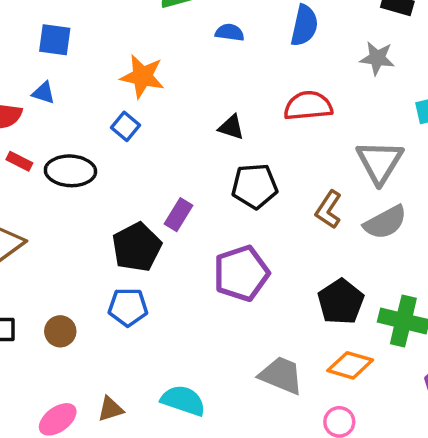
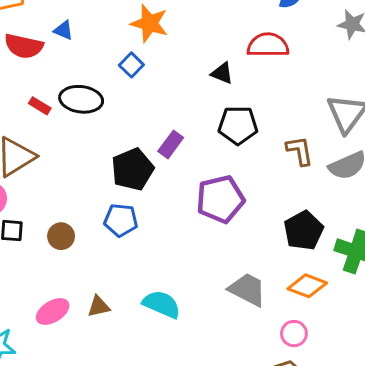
red semicircle: (308, 106) -> (268, 45), moved
red rectangle: (19, 161) -> (40, 106), moved
brown L-shape: (329, 210) -> (300, 151), turned 132

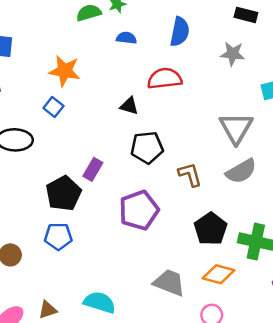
brown L-shape: (300, 151) -> (190, 175), moved

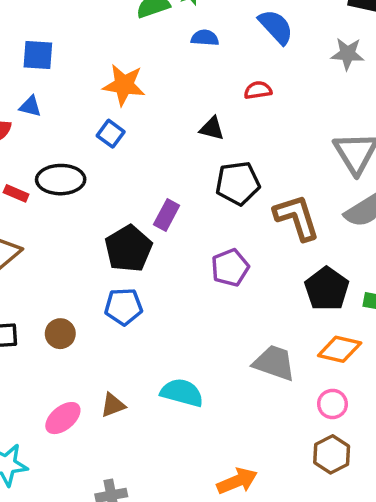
blue semicircle: (180, 32) -> (276, 27), turned -52
red semicircle: (165, 78) -> (258, 90), size x0.6
brown L-shape: (190, 175) -> (297, 217), size x1.4
purple pentagon: (139, 210) -> (230, 268), size x0.7

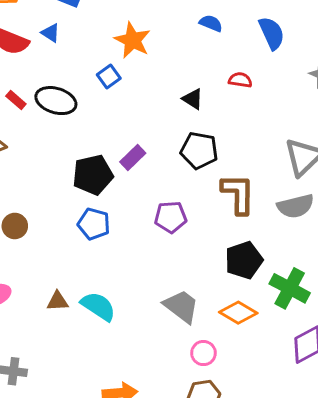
blue pentagon: (124, 307) -> (94, 224), moved
pink circle: (332, 404) -> (203, 353), moved
brown triangle: (113, 405) -> (58, 301), moved

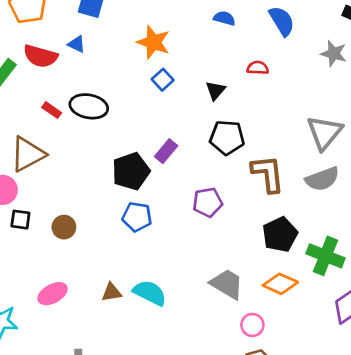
blue square: (109, 76) -> (163, 80), moved
black triangle: (193, 99) -> (216, 90), turned 45

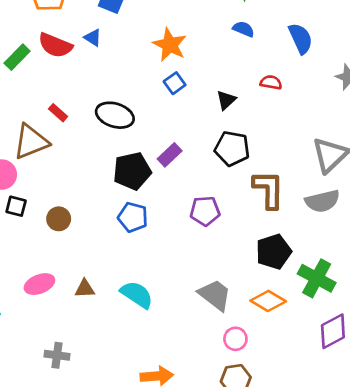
black ellipse: (89, 106) -> (115, 115), moved
red rectangle: (52, 110) -> (58, 113), moved
brown triangle: (112, 292) -> (85, 289), moved

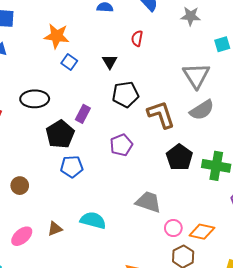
red semicircle: (271, 82) -> (137, 38), turned -70
orange diamond: (268, 301) -> (202, 232), moved

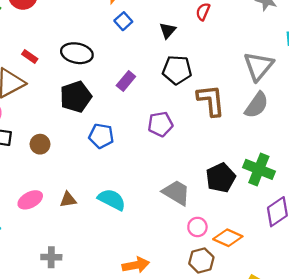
gray semicircle: (202, 110) -> (257, 105), turned -35
black pentagon: (60, 134) -> (76, 97), moved
black pentagon: (179, 157) -> (221, 178), moved

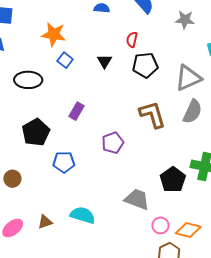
black ellipse: (77, 53) -> (28, 80), moved
gray triangle: (259, 66) -> (188, 78), turned 36
black pentagon: (177, 70) -> (145, 65), moved

